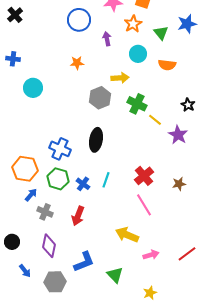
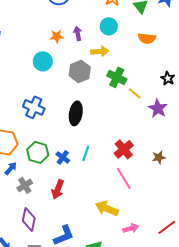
purple arrow: (107, 39) -> (78, 33), moved
cyan circle: (138, 54) -> (109, 26), moved
cyan circle: (33, 88) -> (43, 61), moved
blue cross: (60, 149) -> (34, 107), moved
gray cross: (45, 212) -> (25, 185), turned 35

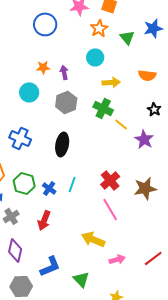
purple arrow: (78, 33) -> (64, 72), moved
orange semicircle: (147, 38) -> (147, 75), moved
yellow arrow: (100, 51) -> (111, 82), moved
brown star: (159, 157) -> (145, 188), size x1.6

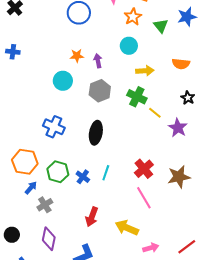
red arrow: (44, 220) -> (92, 217), moved

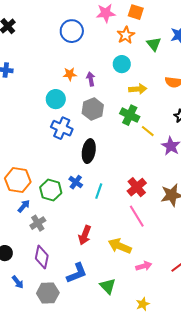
blue cross: (54, 127) -> (62, 128), moved
blue cross: (83, 177) -> (76, 182), moved

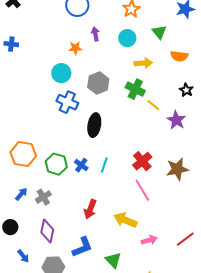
green triangle: (154, 44) -> (159, 32), moved
purple arrow: (91, 79) -> (95, 34), moved
blue cross: (76, 182) -> (81, 165), moved
blue arrow: (24, 206) -> (21, 194), moved

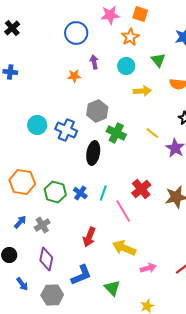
cyan circle: (61, 73) -> (37, 125), moved
green cross: (135, 89) -> (116, 133), moved
pink line: (142, 190) -> (123, 211), moved

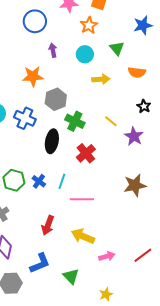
orange star: (74, 76) -> (33, 76), moved, size x1.5
red cross: (141, 189) -> (86, 153), moved
pink line: (123, 211) -> (82, 199), turned -60

